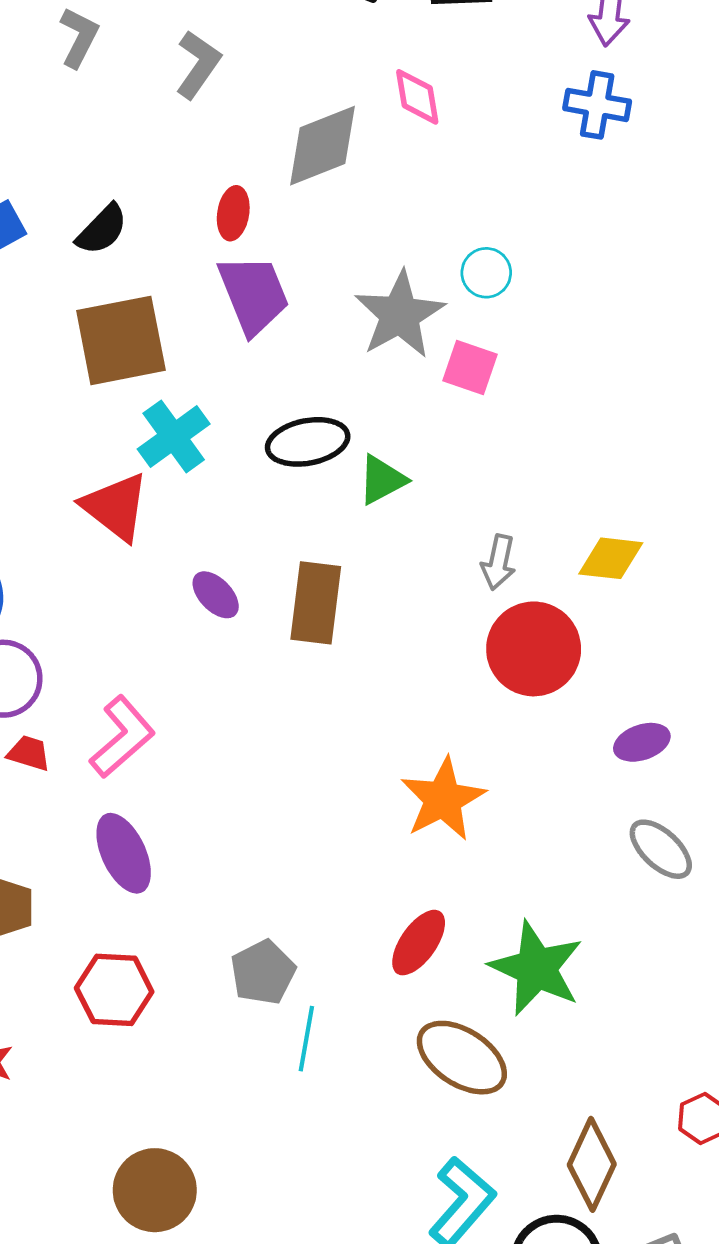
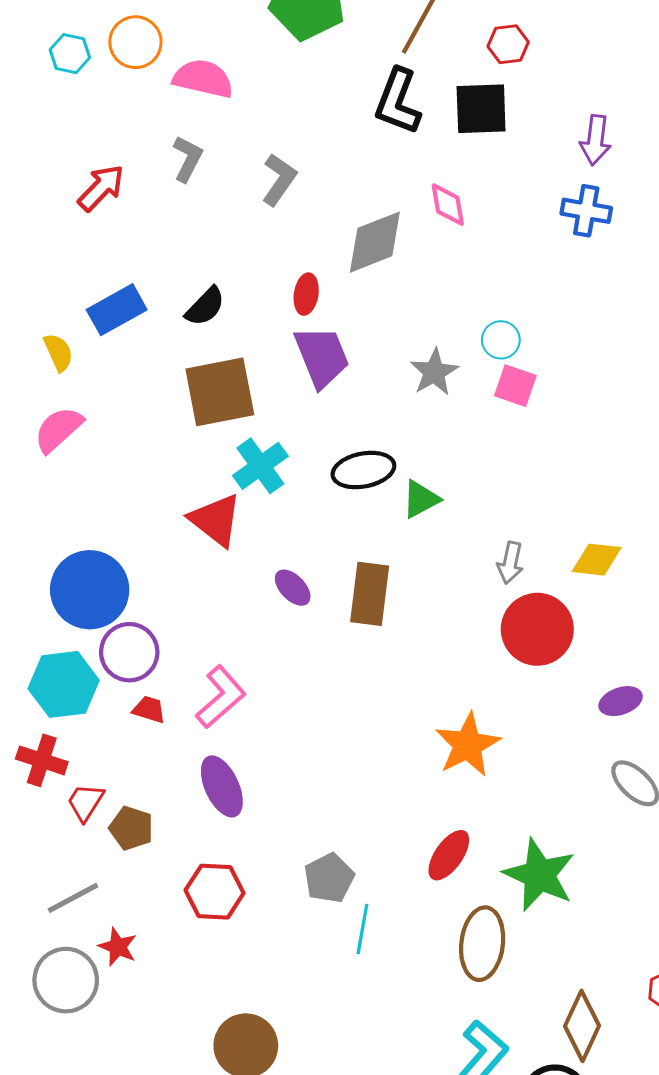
gray star: (400, 315) -> (434, 372), size x0.7
pink square: (470, 367) -> (515, 386), moved
brown ellipse: (462, 1058) -> (482, 944), turned 64

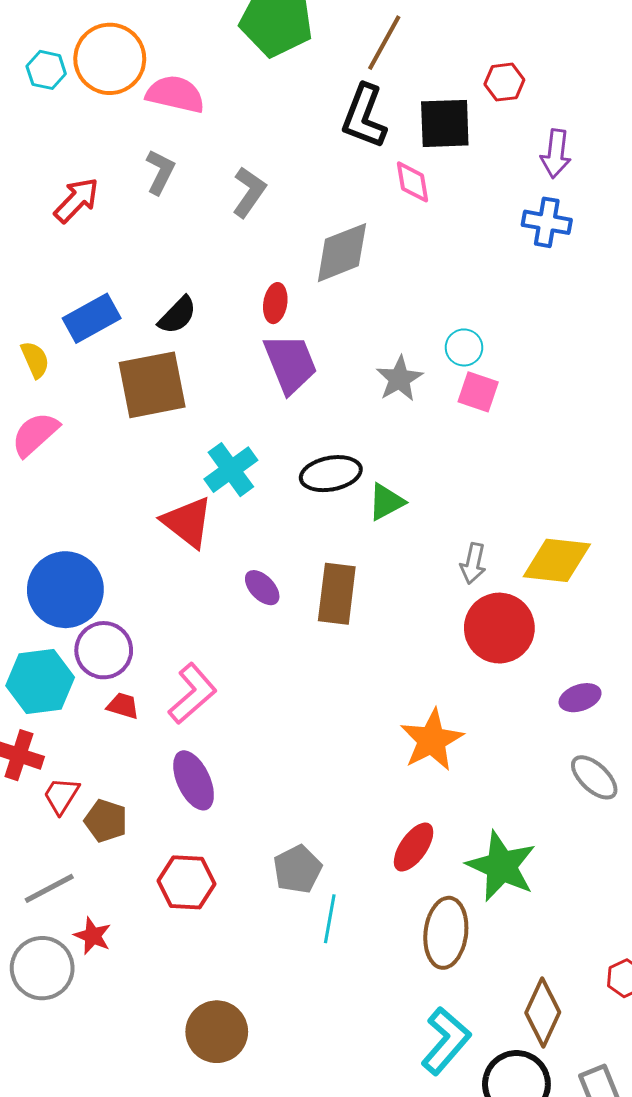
orange circle: (135, 42) -> (110, 59), size x1.4
red hexagon: (508, 44) -> (504, 82), moved
pink diamond: (448, 205) -> (413, 182), moved
brown square: (220, 392) -> (152, 385), moved
yellow diamond: (597, 560) -> (557, 560), size x1.4

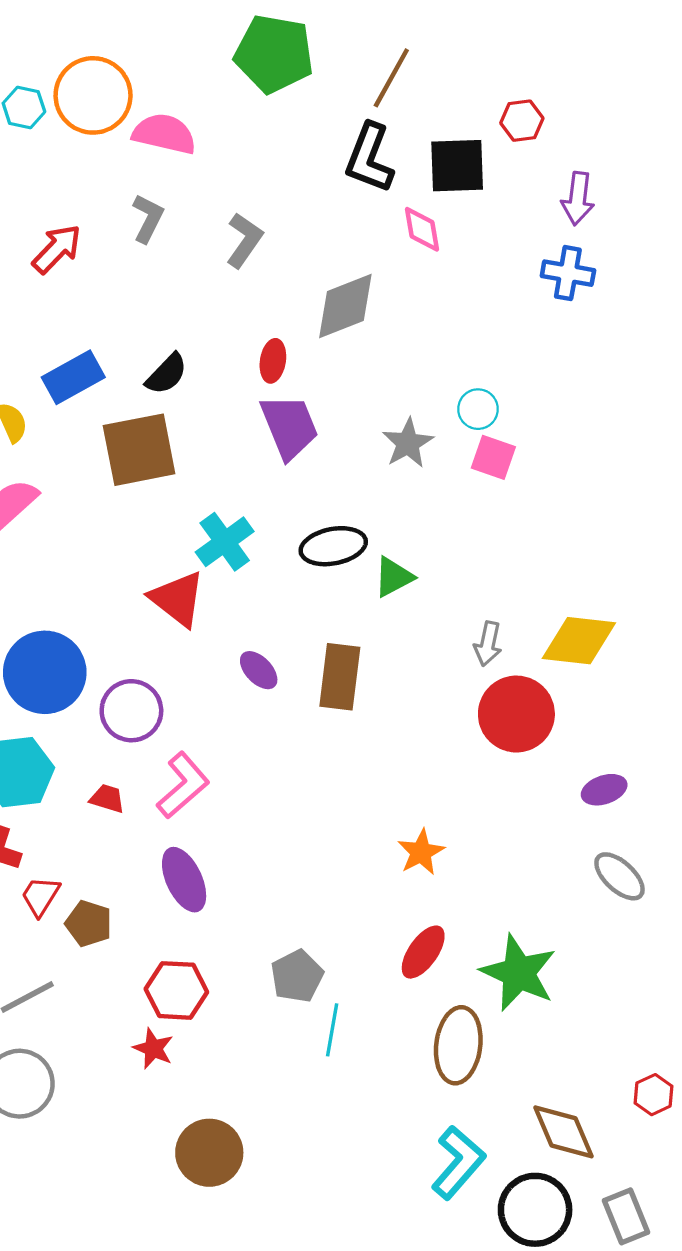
purple circle: (104, 650) -> (131, 711), moved
orange star: (432, 740) -> (421, 852), moved, size x0.7
red star: (93, 936) -> (153, 1049), moved
brown diamond: (543, 1013) -> (564, 1132), turned -48

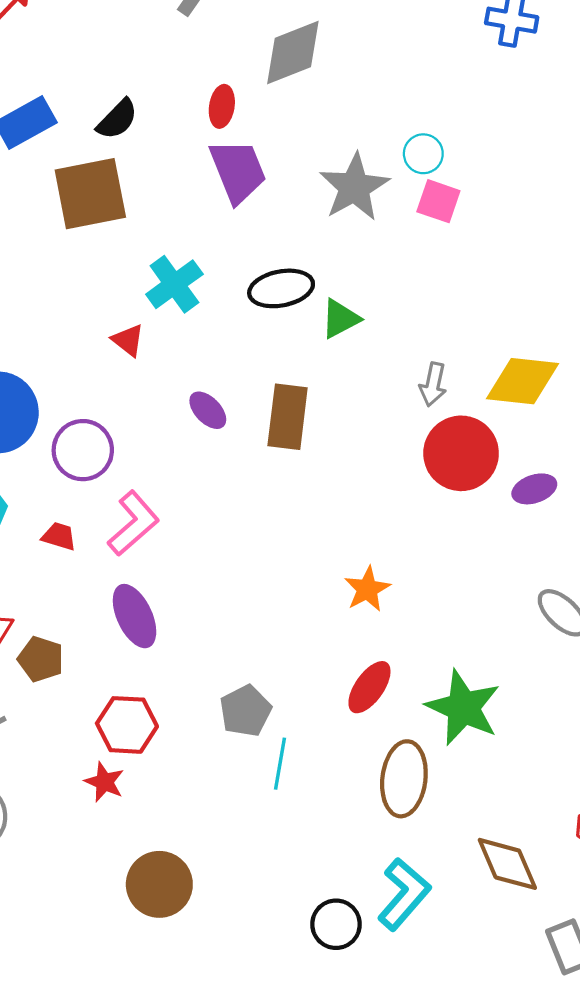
gray star: (408, 443) -> (354, 187), size x1.4
red triangle: (177, 599) -> (128, 340), size x0.6
purple ellipse: (604, 790) -> (534, 489), moved
black circle: (535, 1210) -> (336, 924), moved, size x0.7

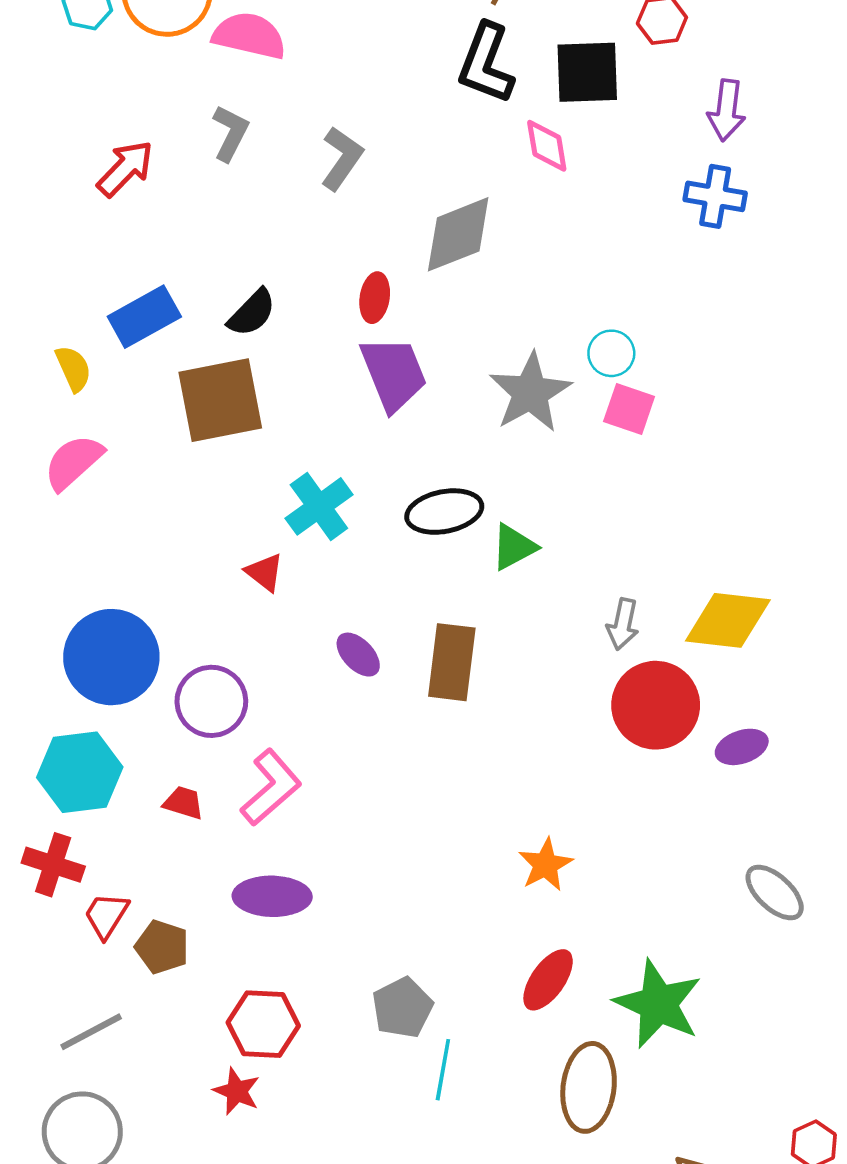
purple ellipse: (135, 616) -> (272, 896), turned -64

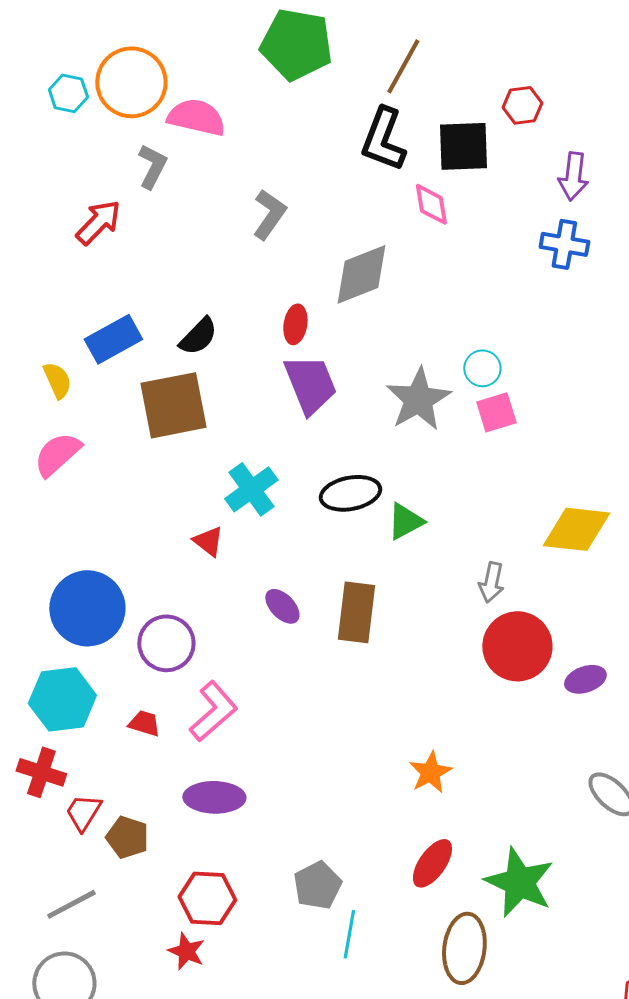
gray L-shape: (230, 133) -> (152, 166), moved
pink square: (629, 409) -> (496, 412), turned -36
yellow diamond: (728, 620) -> (576, 529), moved

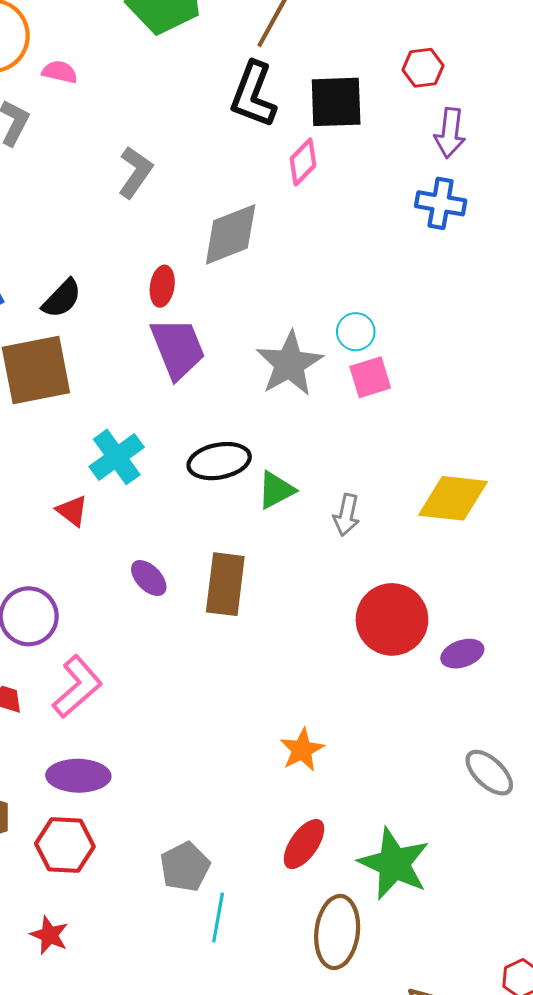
red hexagon: (522, 105) -> (423, 68), moved
pink semicircle: (196, 117) -> (60, 72), size x0.6
pink diamond: (431, 204) -> (303, 162), turned 54
gray arrow: (491, 582) -> (346, 515), moved
red hexagon: (207, 898) -> (65, 845), moved

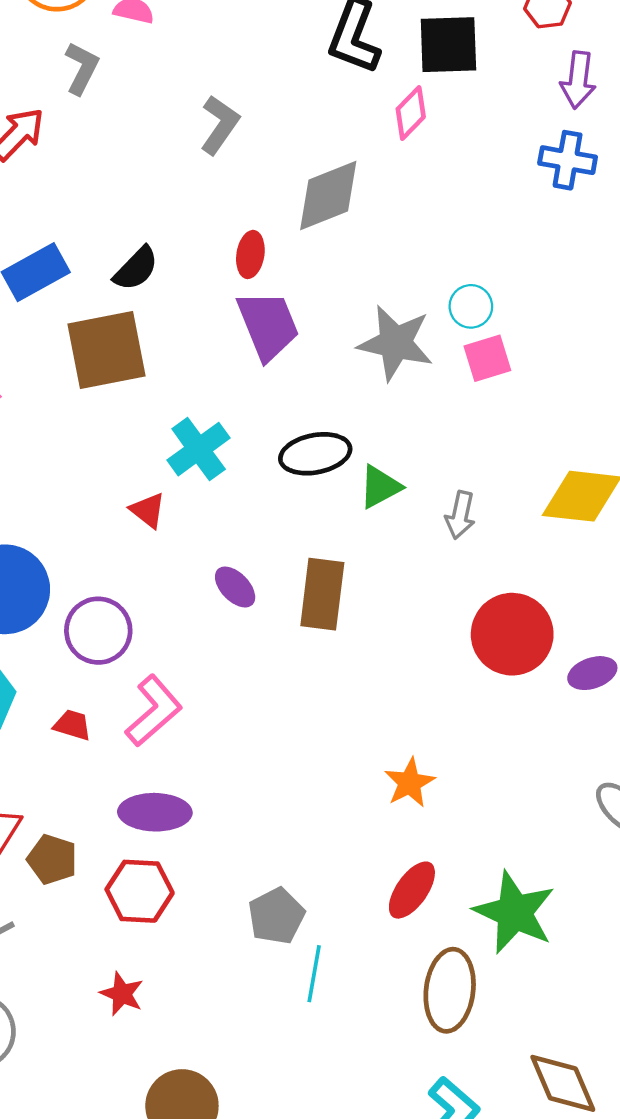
gray star: (289, 364) -> (395, 343), turned -30

